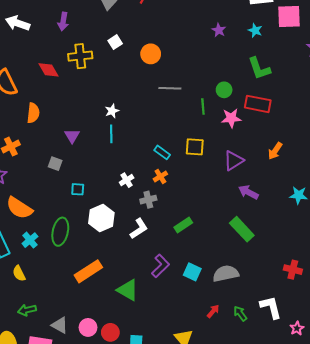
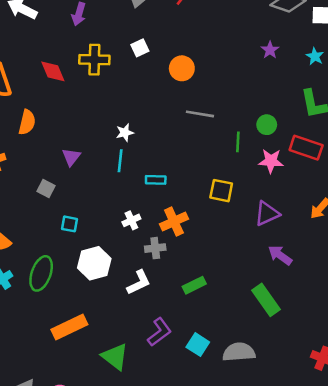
cyan rectangle: (162, 152) -> (156, 180), moved, turned -42
orange cross: (160, 176) -> (174, 222), size x1.5

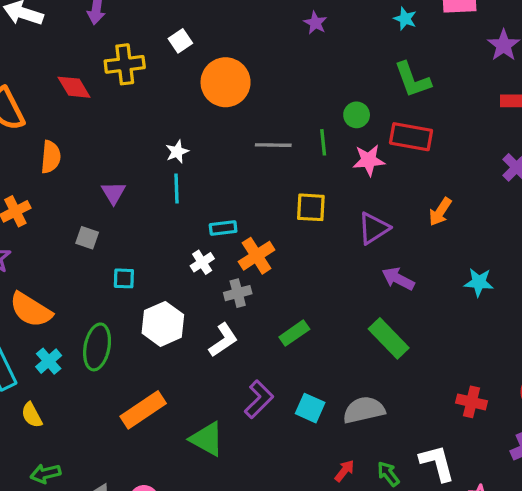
purple star: (270, 50) -> (315, 23), moved
orange circle: (182, 68) -> (226, 82), moved, size x1.5
gray line: (200, 114) -> (273, 145), moved
cyan rectangle: (156, 180) -> (223, 228), moved

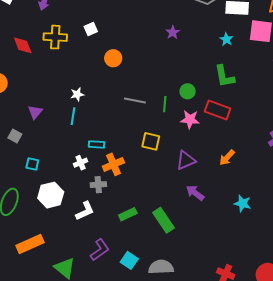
orange circle: (226, 82) -> (113, 58), size x0.6
green rectangle: (389, 338) -> (164, 220), moved

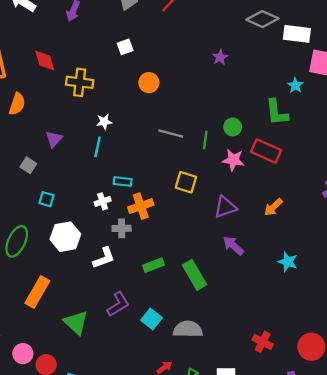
yellow cross: (55, 37) -> (80, 82), moved
cyan star: (226, 39) -> (295, 85), moved
orange rectangle: (30, 244) -> (37, 292), turned -40

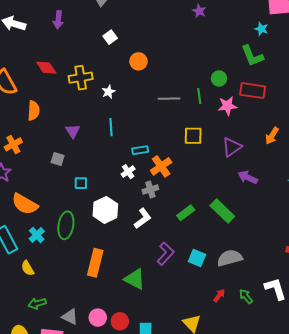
purple star: (220, 57) -> (199, 11), moved
white star: (104, 122) -> (108, 92), moved

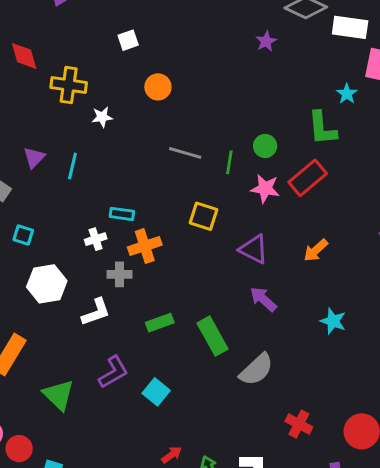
red rectangle: (253, 91) -> (308, 178), turned -65
cyan line: (111, 127) -> (72, 166), moved
purple triangle: (232, 147) -> (254, 249), turned 45
gray semicircle: (230, 258) -> (256, 370), moved, turned 135

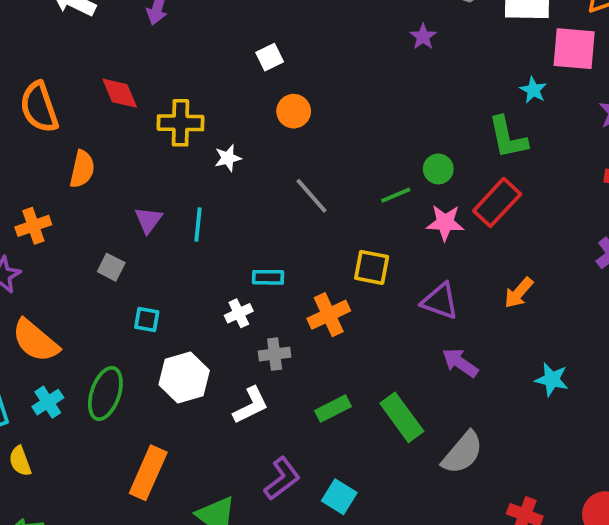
white square: (128, 40) -> (270, 57), moved
gray line: (185, 153) -> (311, 196), moved, turned 40
green line: (229, 162) -> (396, 195), turned 65
orange cross: (145, 246) -> (329, 315), moved

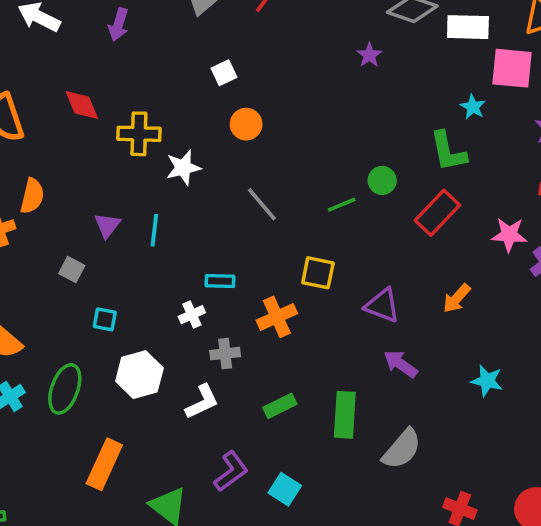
white star: (228, 158) -> (183, 168), size x1.4
orange semicircle: (82, 169) -> (32, 196), moved
pink star: (445, 223) -> (509, 235), moved
green rectangle: (402, 417) -> (345, 415), turned 39

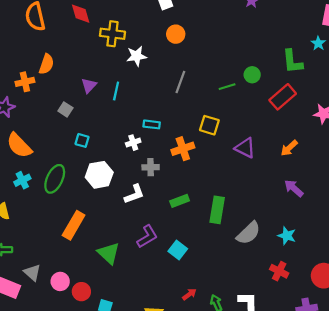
cyan star: (473, 107) -> (318, 43), moved
gray line: (262, 204) -> (180, 82), turned 55
purple arrow: (401, 364) -> (294, 188), moved
cyan star: (487, 381) -> (287, 236), moved

